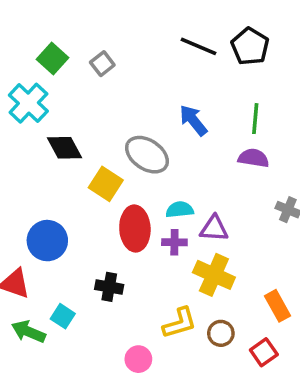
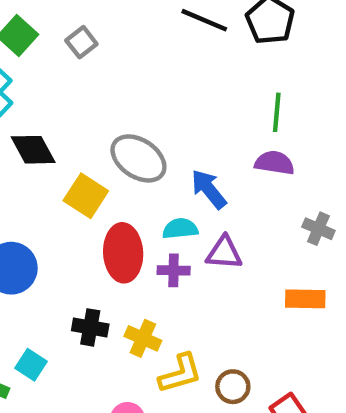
blue arrow: (193, 120) -> (209, 189), moved
yellow cross: (214, 275) -> (143, 338), moved, size x0.7
orange rectangle: (278, 306) -> (305, 299), moved, turned -60

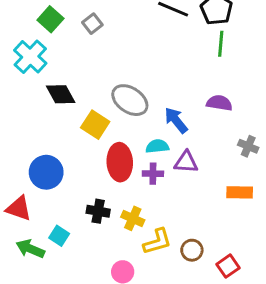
green line: (277, 112) -> (221, 44), moved

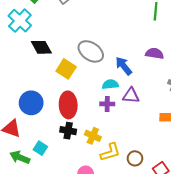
red ellipse: (120, 162) -> (68, 105), moved

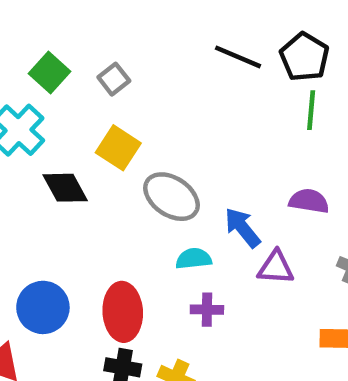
yellow square: (66, 69) -> (118, 148), moved
cyan semicircle: (110, 84) -> (194, 259), moved
purple triangle: (131, 96) -> (276, 268), moved

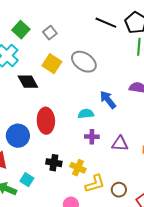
gray ellipse: (171, 197) -> (84, 62), moved
purple triangle: (276, 268) -> (120, 144), moved
red ellipse: (123, 312) -> (46, 121), moved

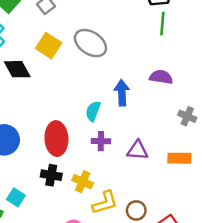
blue arrow: (108, 100) -> (122, 93), turned 36
cyan semicircle: (86, 114) -> (93, 111), turned -63
red ellipse: (46, 121) -> (56, 139), moved

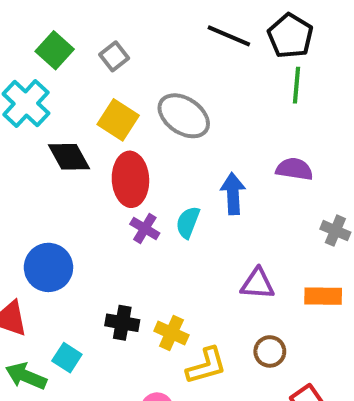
red ellipse: (56, 139) -> (130, 179), moved
purple cross: (101, 141) -> (145, 229), moved, turned 30
brown circle: (136, 210) -> (270, 351), moved

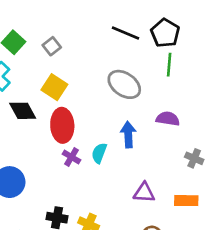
gray ellipse: (184, 116) -> (124, 84), moved

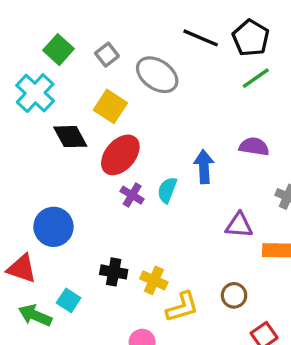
green line: (169, 65) -> (256, 78), turned 50
gray ellipse: (124, 84) -> (157, 75), moved
red ellipse: (62, 125) -> (120, 155), turned 44
purple triangle: (144, 193) -> (239, 225), moved

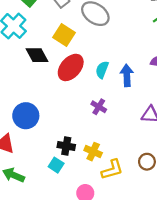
cyan semicircle: (167, 190) -> (102, 70), moved
purple cross: (132, 195) -> (99, 107), moved
cyan square: (69, 300) -> (56, 165), moved

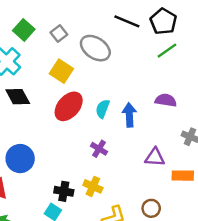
black diamond: (37, 55) -> (18, 97), moved
yellow cross: (93, 152) -> (93, 186), moved

